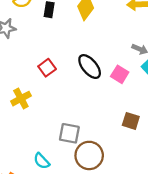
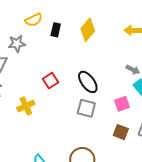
pink square: (120, 74) -> (122, 104), moved, turned 35
gray square: (69, 133) -> (86, 108), moved

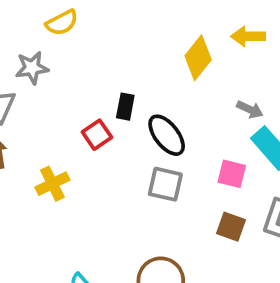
black rectangle: (56, 30) -> (125, 107), moved
yellow diamond: (88, 30) -> (198, 58), moved
pink square: (122, 104) -> (232, 174), turned 35

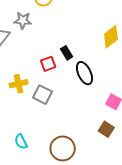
black rectangle: (125, 107) -> (67, 53), turned -56
gray square: (165, 184) -> (43, 95), moved

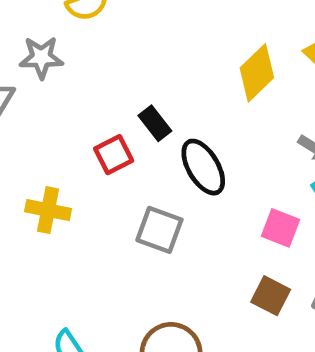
yellow cross: (18, 84) -> (48, 210), turned 30
gray square: (43, 95) -> (159, 230), moved

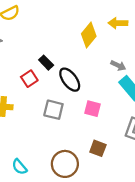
pink square: (281, 228) -> (93, 109), moved
brown square: (271, 296) -> (98, 148), moved

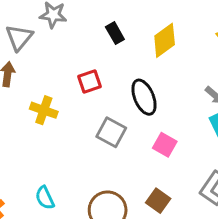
yellow diamond: (89, 35) -> (165, 40), moved
black rectangle: (46, 63) -> (115, 33), moved

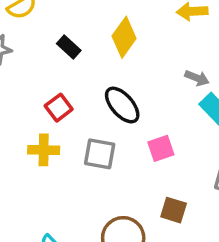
yellow cross: (44, 110) -> (44, 150), moved
pink square: (165, 145) -> (161, 148), turned -30

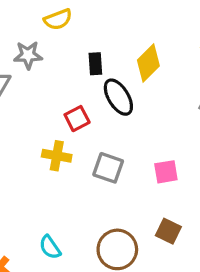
black rectangle: (69, 47) -> (95, 64), turned 35
black ellipse: (122, 105) -> (118, 97), moved

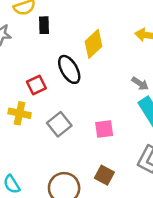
black rectangle: (95, 64) -> (44, 25), moved
gray square: (108, 168) -> (59, 124), turned 30

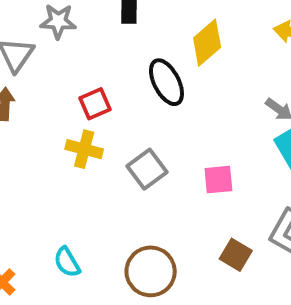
red square: (36, 85) -> (95, 104), moved
brown square: (104, 175) -> (236, 255), moved

